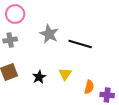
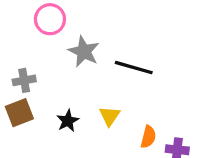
pink circle: (15, 14) -> (50, 19), moved
gray cross: (10, 40) -> (24, 80), moved

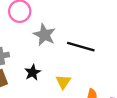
black star: (68, 121) -> (33, 72), moved

